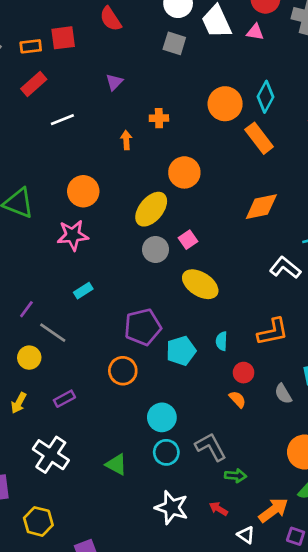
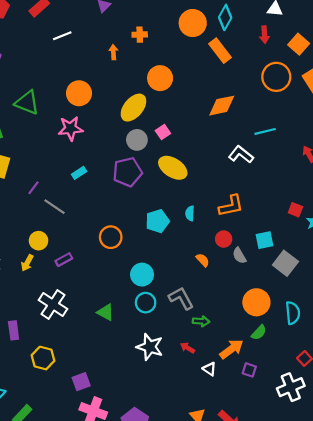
purple pentagon: (143, 327) -> (127, 172), moved
yellow circle: (29, 358) -> (39, 241), moved
red circle: (244, 373) -> (224, 239), moved

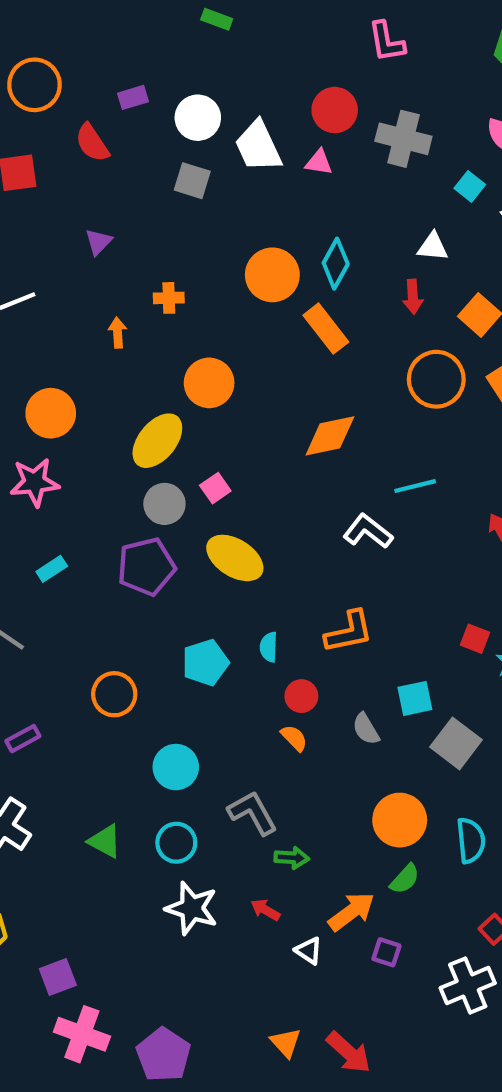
red circle: (224, 239) -> (301, 696), moved
cyan circle: (146, 303) -> (176, 843), moved

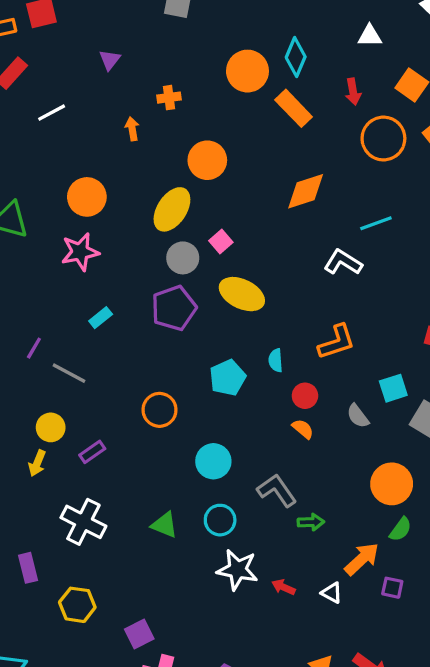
red arrow: (413, 297) -> (353, 92), moved
red arrow: (265, 910) -> (283, 587), moved

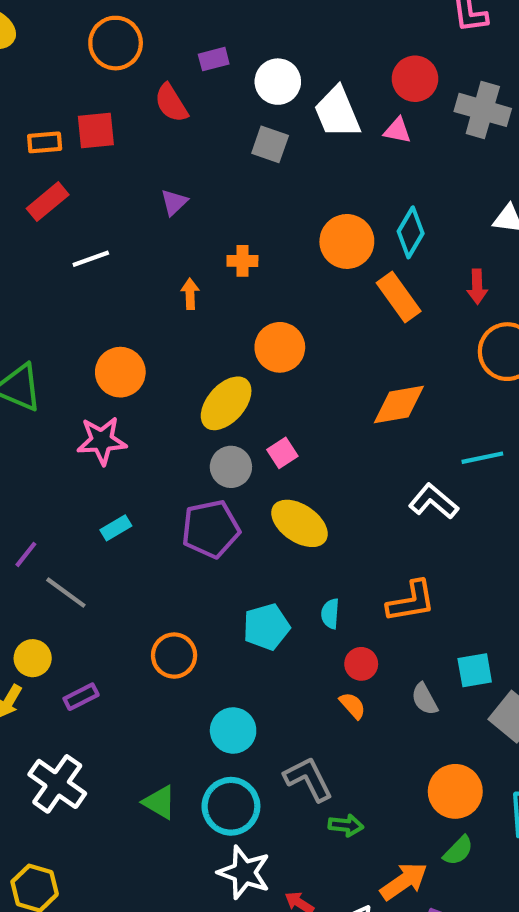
cyan circle: (220, 520) -> (231, 806), size x1.4

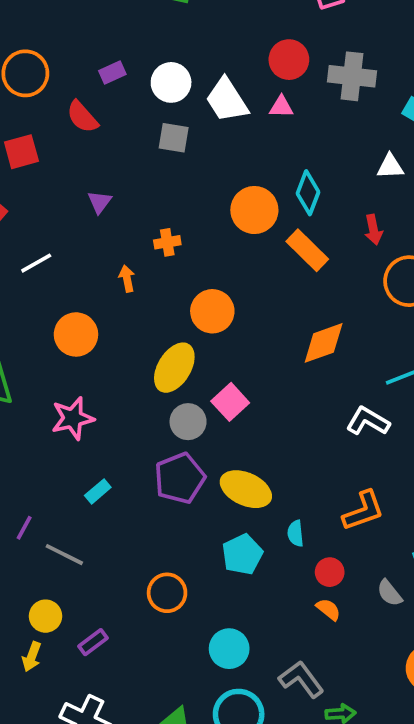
orange circle: (120, 372) -> (76, 334), moved
pink square: (282, 453) -> (230, 402), size x1.4
yellow ellipse: (299, 523) -> (246, 489), moved

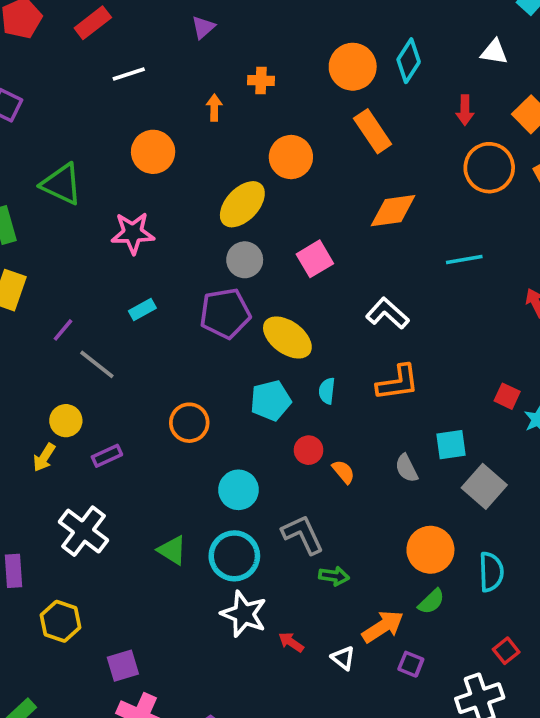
orange rectangle: (307, 250) -> (373, 131), moved
pink square: (230, 402) -> (315, 259), moved
white L-shape: (368, 421) -> (387, 313), moved
red circle: (330, 572) -> (309, 450), moved

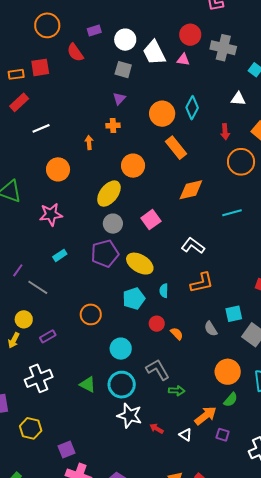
purple triangle: (203, 27) -> (119, 99), moved
white cross: (83, 531) -> (39, 378), turned 36

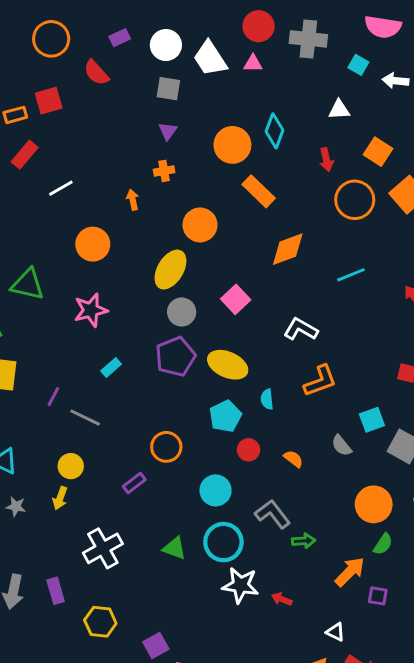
red circle: (157, 324) -> (248, 450), moved
purple rectangle: (48, 336) -> (134, 483), moved
white triangle: (186, 435) -> (335, 632), moved

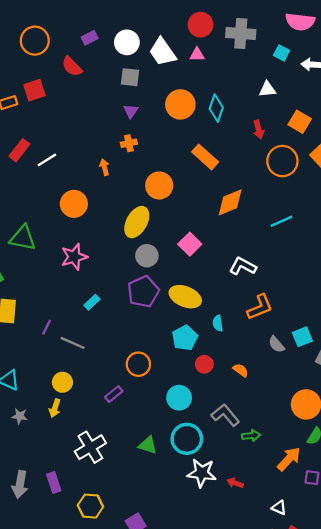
orange circle: (232, 145) -> (180, 104), moved
red rectangle: (25, 155) -> (19, 150), moved
gray semicircle: (341, 446) -> (276, 344), moved

